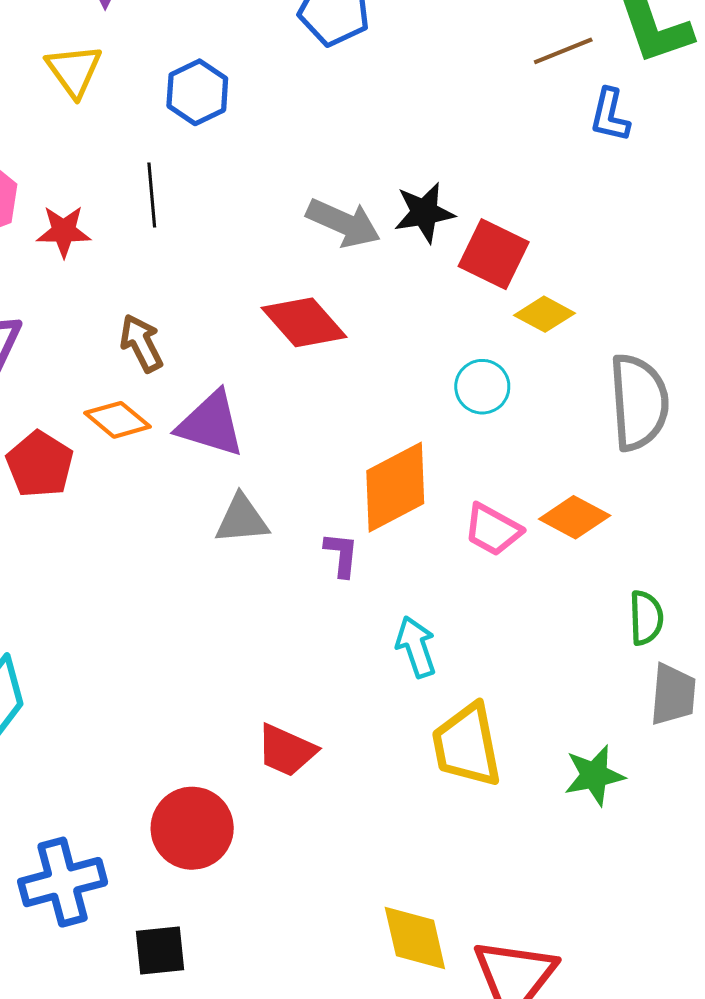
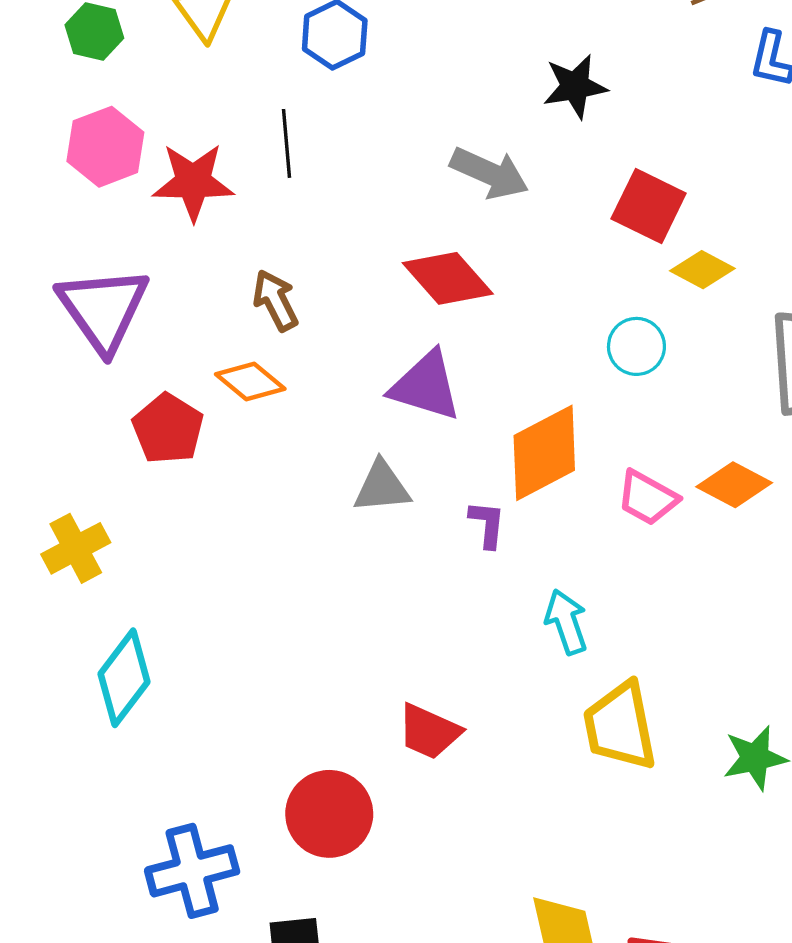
black star: (424, 213) -> (575, 86), moved
red star: (64, 231) -> (193, 182), size x1.4
purple triangle: (211, 424) -> (426, 386), moved

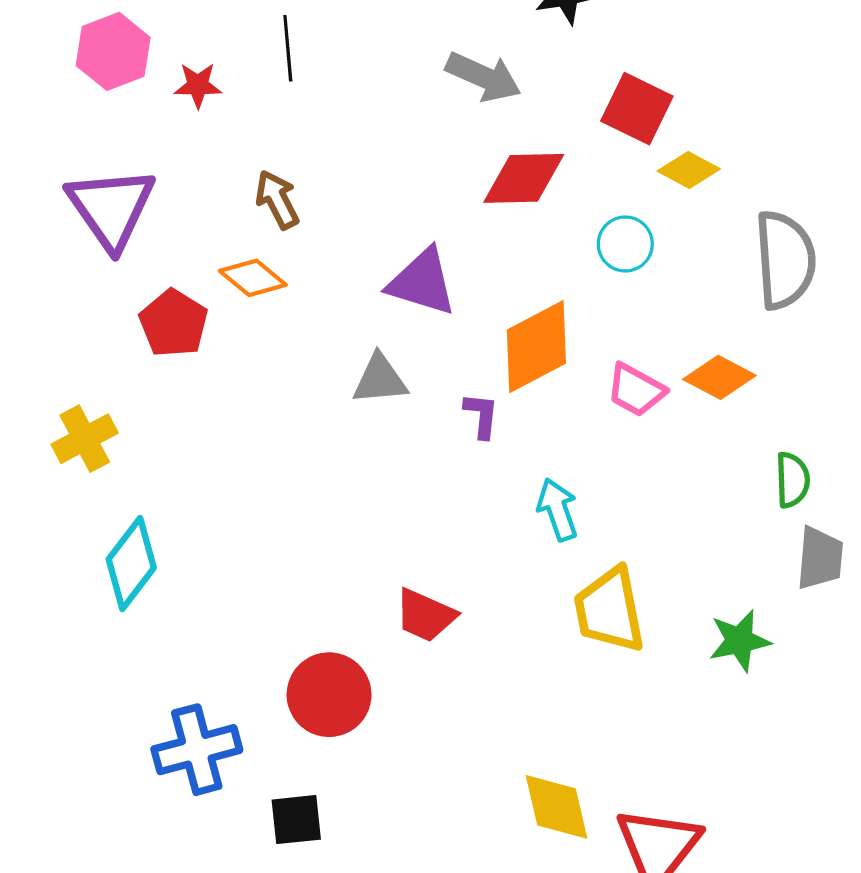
red star: (193, 182) -> (198, 85), size x0.6
red diamond: (448, 278) -> (524, 178), moved, turned -50

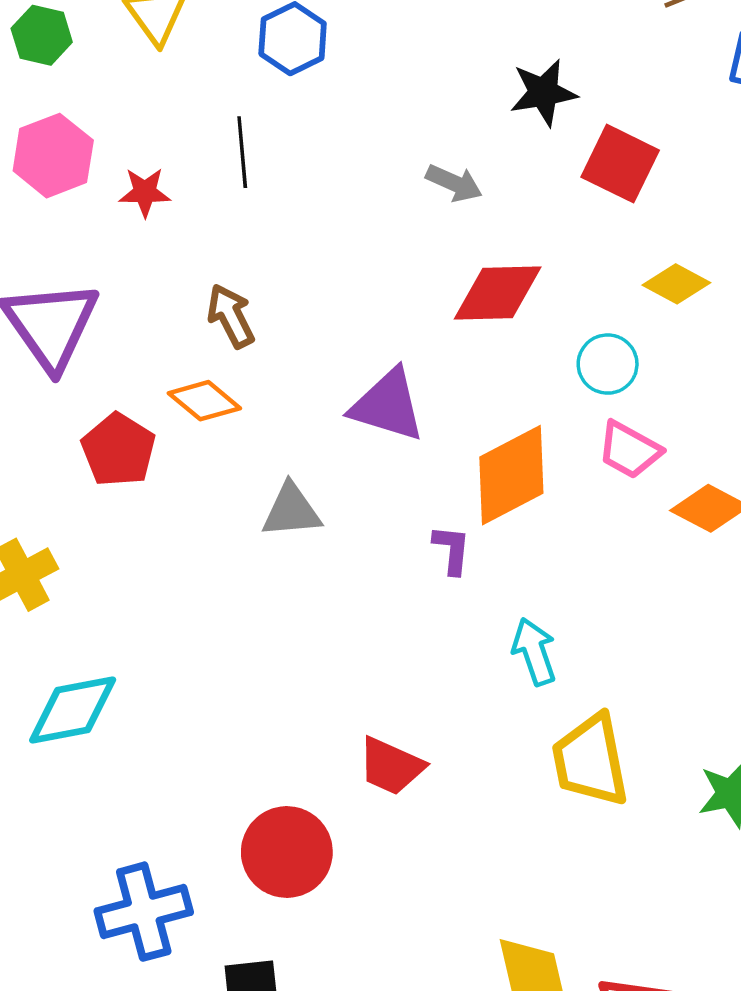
gray arrow: (484, 77) -> (454, 183), size x0.7
red square: (637, 109) -> (620, 164), moved
gray triangle: (380, 379) -> (291, 511), moved
pink trapezoid: (636, 390) -> (629, 450), moved
cyan diamond: (131, 563) -> (73, 710), turned 42

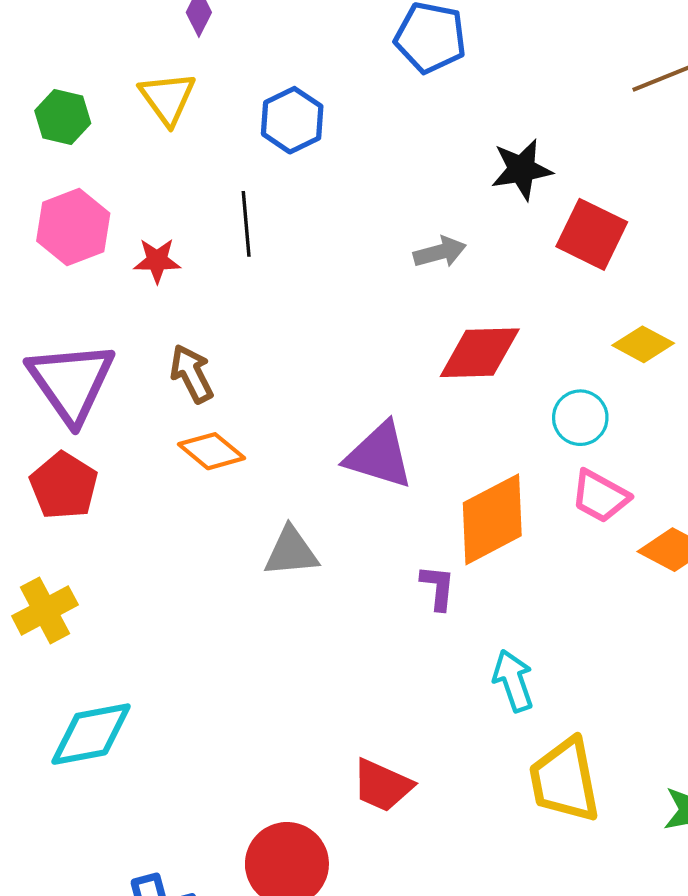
gray arrow: (454, 183) -> (440, 252), turned -39
brown arrow: (231, 316) -> (192, 374), moved
red pentagon: (118, 450) -> (64, 486), moved

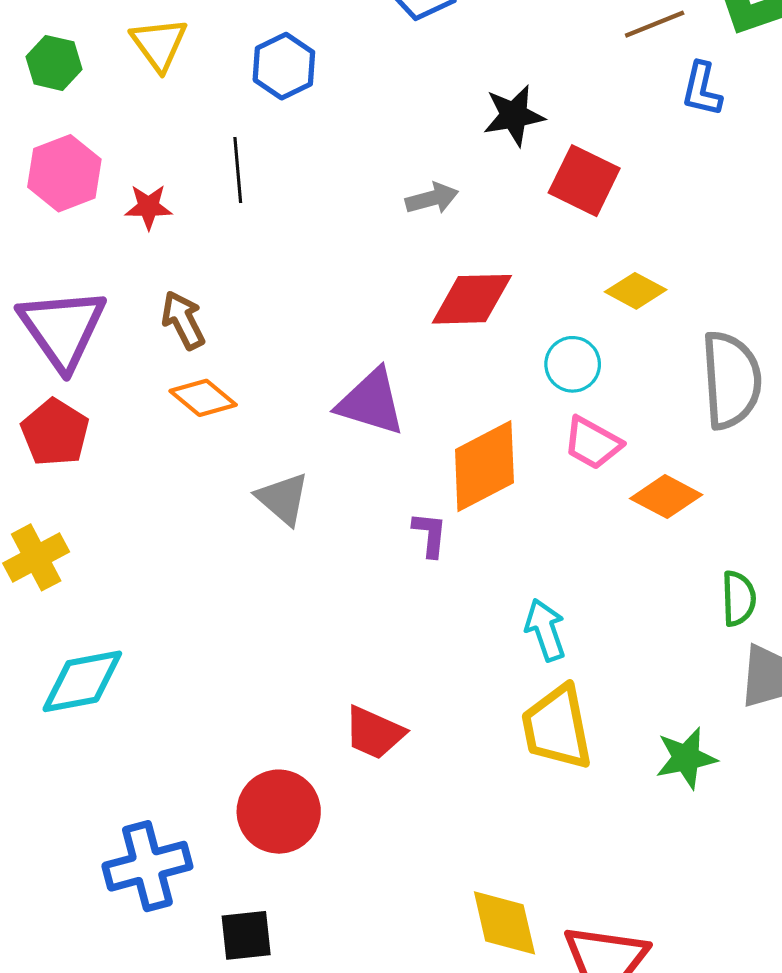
gray triangle: (291, 552) -> (283, 499), turned 46
cyan arrow: (513, 681) -> (545, 630), moved

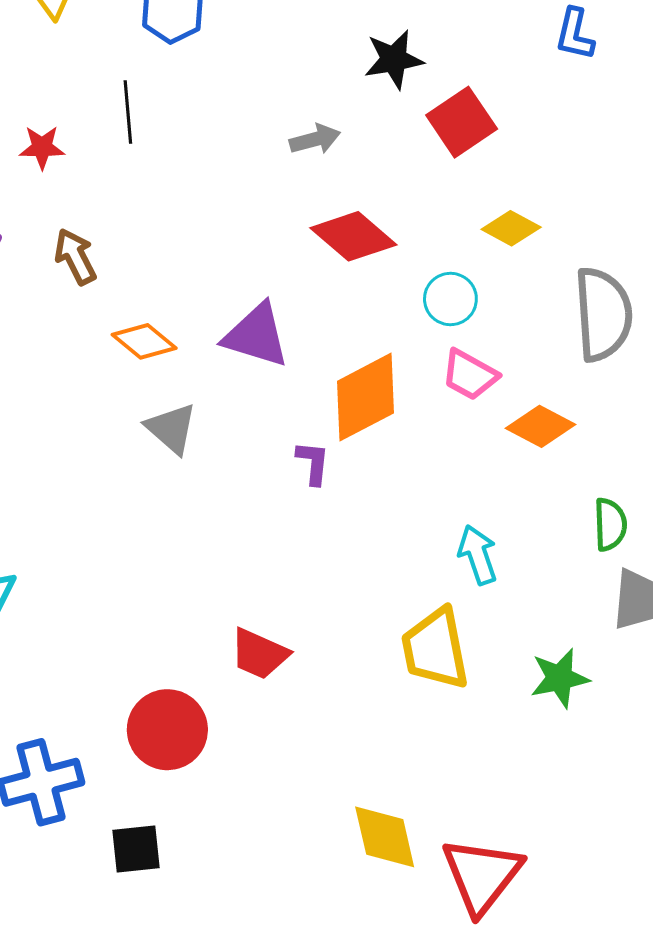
red square: (584, 181) -> (462, 122), turned 30
red diamond: (472, 299) -> (353, 236), turned 42
orange diamond: (203, 398) -> (144, 341), moved
cyan arrow: (545, 630) -> (478, 555), moved

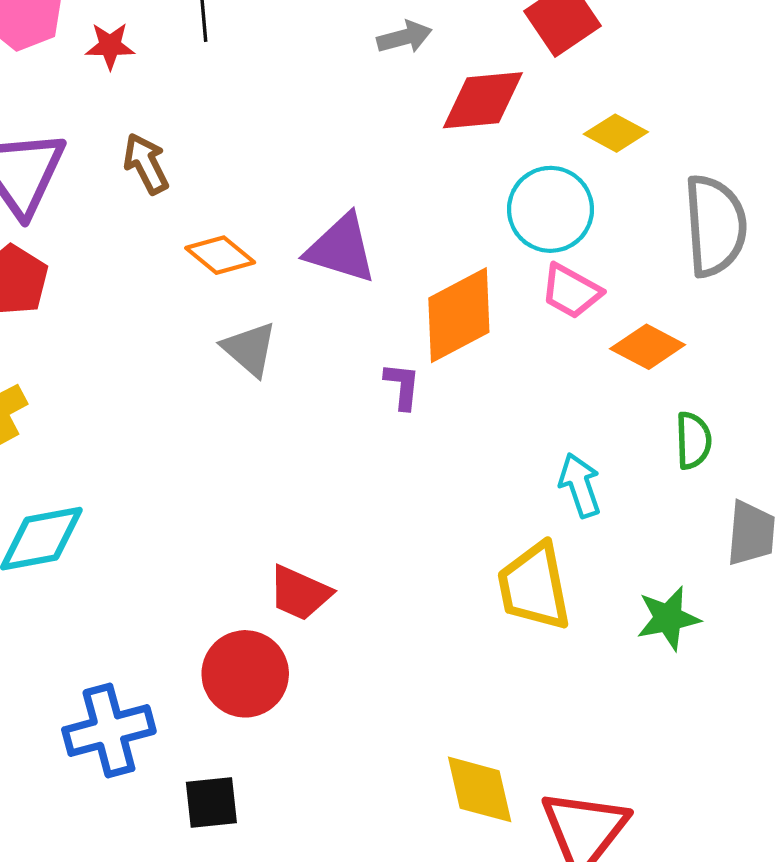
red diamond: (353, 236) -> (483, 100), moved, turned -46
cyan circle: (450, 299) -> (550, 209), size x1.5
green semicircle: (610, 524) -> (693, 440), moved
red trapezoid: (259, 654) -> (300, 593), moved

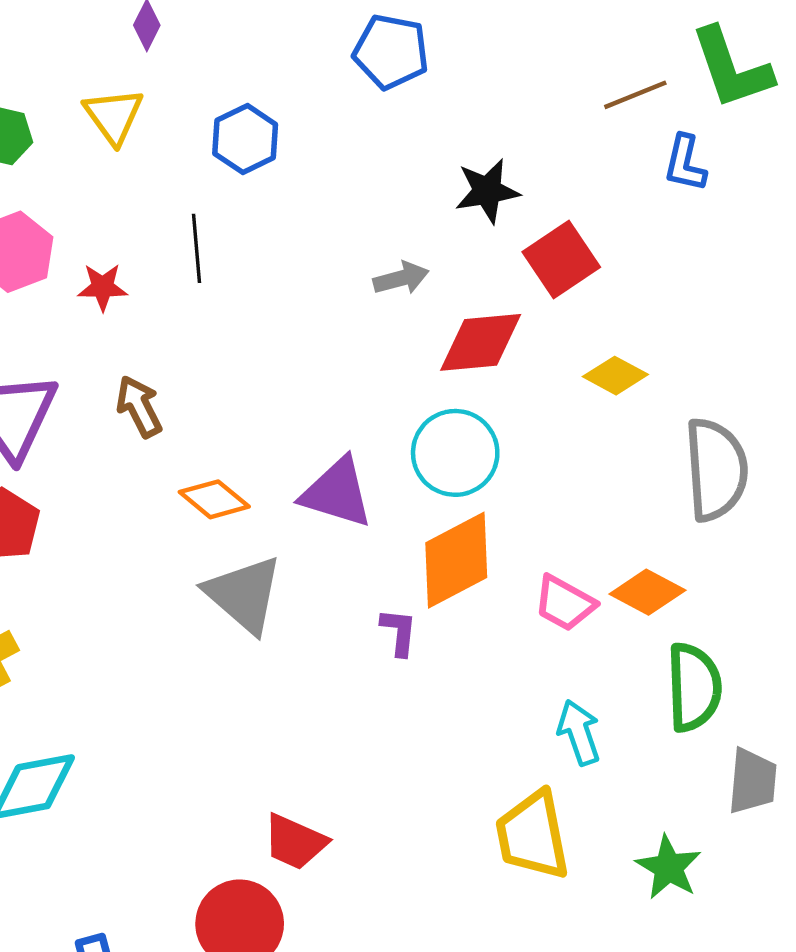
cyan circle: (550, 209) -> (455, 453), moved
pink trapezoid: (571, 291) -> (565, 603), moved
gray triangle: (250, 349) -> (244, 594), size x1.4
green semicircle: (693, 440) -> (694, 687), size x1.5
green star: (668, 618) -> (668, 867), turned -30

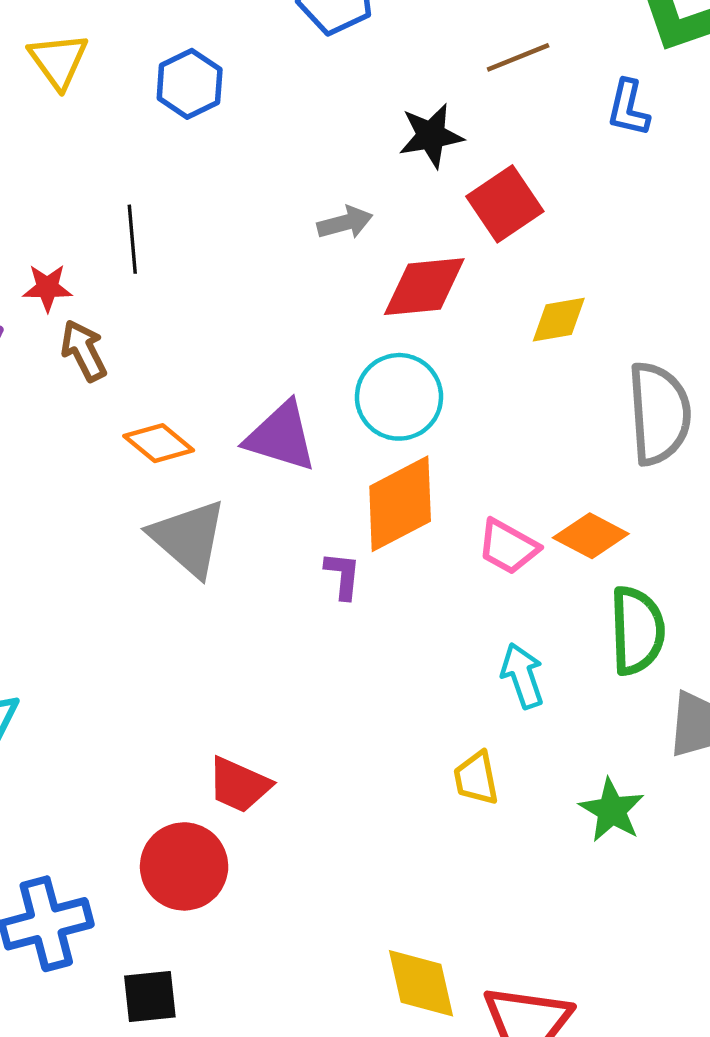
brown line: (635, 95) -> (518, 57), moved
black line: (197, 248) -> (132, 239), moved
red star: (103, 287) -> (47, 288), moved
yellow diamond: (615, 376) -> (559, 320), turned -38
yellow trapezoid: (533, 835) -> (476, 778), size x0.6

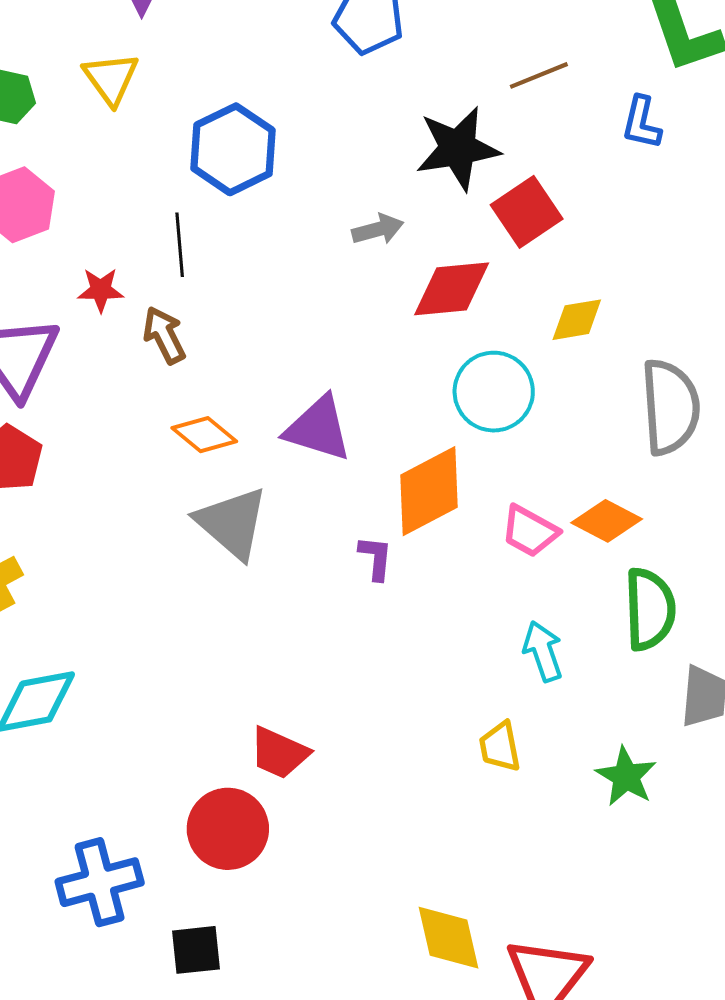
blue hexagon: (190, 84) -> (233, 149), moved, size x1.4
black star: (431, 136) -> (458, 148), size x1.4
brown arrow: (84, 351) -> (164, 335), moved
cyan circle: (399, 397) -> (494, 392), moved

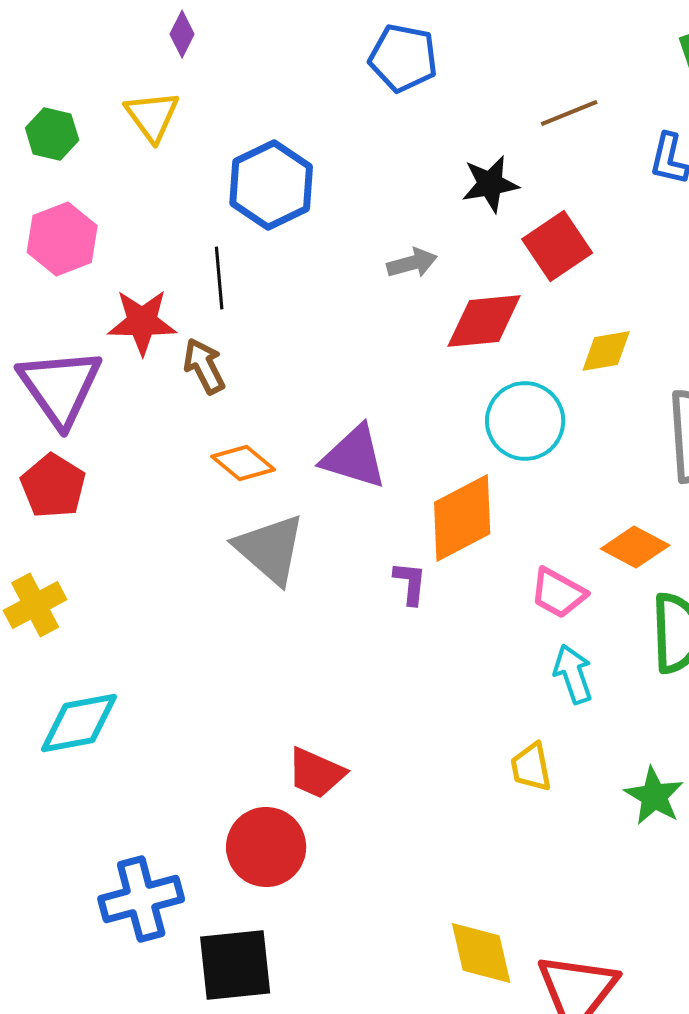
black star: (458, 148) -> (490, 184), size x0.7
red star: (101, 290) -> (142, 322), size x1.5
pink trapezoid: (530, 531) -> (558, 593), moved
black square: (196, 950) -> (235, 965), size x1.5

